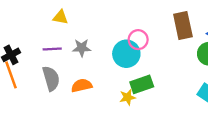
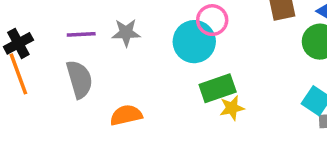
orange semicircle: (82, 86) -> (126, 115), moved
yellow star: (128, 97) -> (232, 108), moved

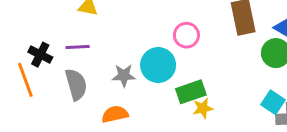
gray star: (126, 33) -> (124, 75), moved
cyan circle: (194, 42) -> (158, 65), moved
black cross: (18, 43) -> (40, 55), moved, turned -35

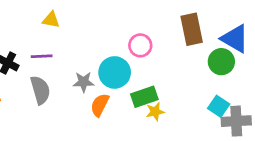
orange semicircle: (115, 114) -> (100, 105), moved, turned -50

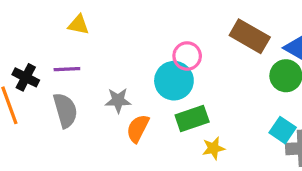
brown rectangle: (192, 29) -> (250, 36), turned -48
cyan circle: (115, 72) -> (174, 81), moved
yellow star: (155, 112) -> (213, 148), moved

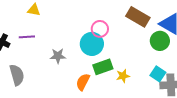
gray semicircle: (65, 110) -> (17, 75), moved
orange semicircle: (138, 128) -> (83, 82), moved
yellow star: (213, 148) -> (123, 76), moved

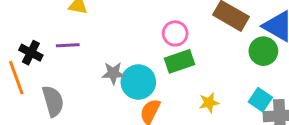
cyan circle: (92, 44) -> (138, 82), moved
green rectangle: (103, 67) -> (180, 61), moved

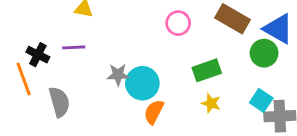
pink circle: (175, 33) -> (178, 23), moved
green rectangle: (180, 61) -> (207, 70), moved
yellow star: (209, 103) -> (211, 103), turned 30

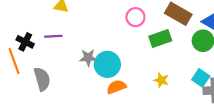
green rectangle: (207, 70) -> (160, 39), moved
orange semicircle: (154, 112) -> (116, 87), turned 42

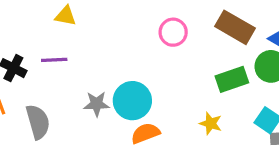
green rectangle: (160, 39) -> (232, 79), moved
gray star: (88, 58) -> (97, 104), moved

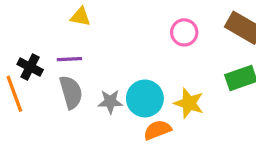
gray semicircle: (38, 122) -> (71, 92), moved
yellow star: (211, 123) -> (189, 103), moved, size x1.4

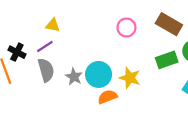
yellow triangle: (80, 17) -> (53, 25), moved
purple line: (69, 59) -> (45, 46), turned -30
gray star: (110, 102) -> (74, 77), turned 30

